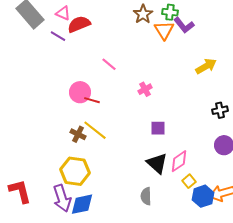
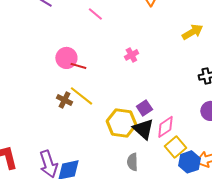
pink line: (109, 64) -> (95, 14), moved
purple square: (158, 128) -> (144, 108), moved, turned -35
yellow hexagon: (75, 171) -> (121, 123), moved
yellow square: (189, 181) -> (175, 147), size x1.5

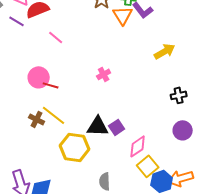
pink line: (95, 14) -> (56, 37), moved
yellow hexagon: (121, 123) -> (75, 147), moved
black triangle: (143, 129) -> (98, 126), moved, turned -40

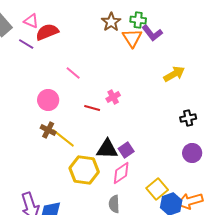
pink line: (56, 37) -> (73, 73), moved
red line: (51, 85) -> (92, 108), moved
brown cross: (37, 119) -> (48, 130), moved
pink diamond: (138, 146) -> (121, 173), moved

